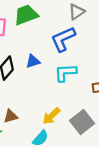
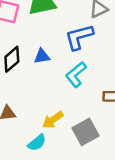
cyan L-shape: (65, 73) -> (76, 74), turned -45

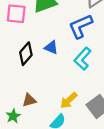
blue triangle: (42, 56) -> (51, 47), turned 40

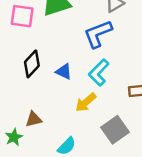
blue triangle: (51, 47) -> (64, 72), moved
yellow arrow: (69, 100) -> (86, 102), moved

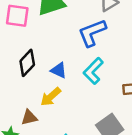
yellow arrow: (86, 102) -> (51, 97), moved

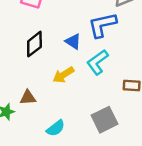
blue triangle: (59, 70) -> (73, 41), moved
yellow arrow: (51, 97) -> (63, 75), moved

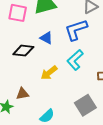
blue triangle: (73, 41) -> (46, 38), moved
black diamond: (34, 44) -> (23, 51), turned 50

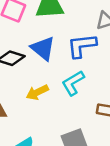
blue triangle: (46, 38) -> (43, 48), size x1.5

